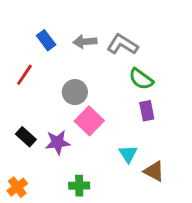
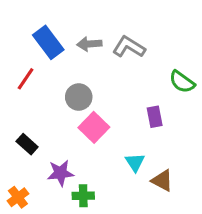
blue rectangle: (46, 40) -> (48, 42), size x1.5
green semicircle: (141, 79) -> (182, 82), moved
purple star: (58, 142) -> (60, 173), moved

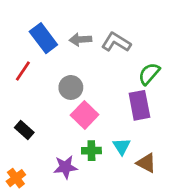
green semicircle: (182, 82) -> (149, 74), moved, turned 95
purple rectangle: (155, 117) -> (139, 105), size x1.5
purple star: (60, 173) -> (65, 167), moved
green cross: (83, 196) -> (91, 151), moved

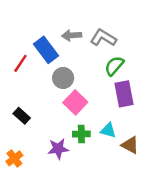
blue rectangle: (43, 38) -> (46, 50), moved
green semicircle: (149, 74) -> (114, 66), moved
cyan triangle: (122, 146) -> (108, 130), turned -42

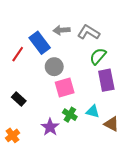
pink square: (75, 102) -> (65, 87), turned 30
green cross: (81, 134) -> (70, 115), turned 32
purple star: (58, 149) -> (50, 127), turned -30

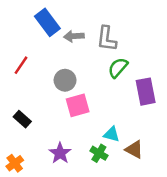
gray L-shape: (89, 32) -> (107, 39), turned -115
blue rectangle: (40, 43) -> (47, 22), moved
purple rectangle: (106, 80) -> (146, 92), moved
green cross: (70, 115) -> (99, 153), moved

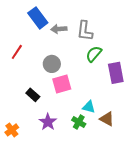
black rectangle: (22, 119) -> (33, 95), moved

